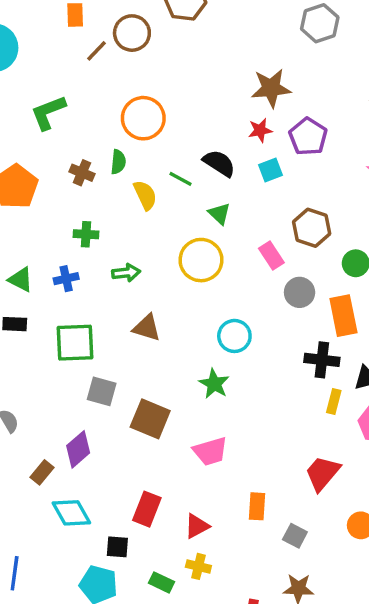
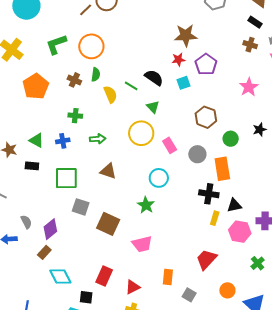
orange circle: (143, 118) -> (91, 46), moved
pink rectangle: (271, 256) -> (170, 145), moved
purple diamond: (78, 449) -> (50, 229), moved

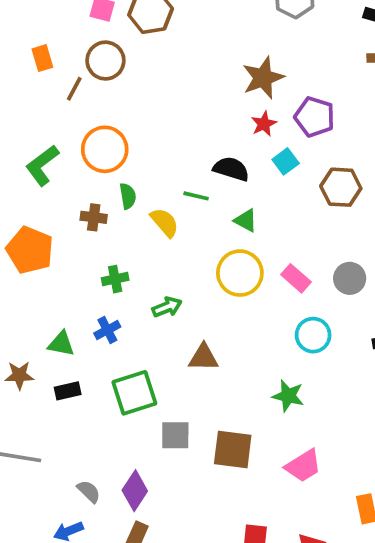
brown hexagon: (206, 117) -> (341, 187), moved
cyan circle: (159, 178) -> (313, 335), moved

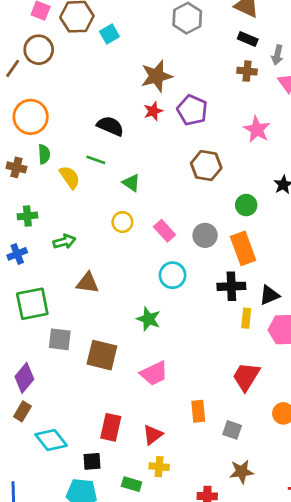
cyan square: (286, 161) -> (109, 34), moved
black semicircle: (231, 169) -> (110, 126), moved
yellow circle: (240, 273) -> (122, 222), size x0.6

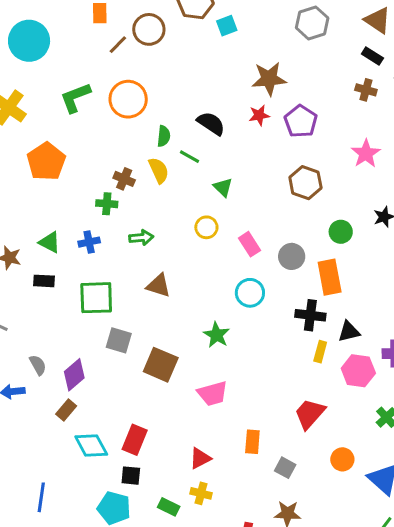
green semicircle: (44, 154) -> (164, 136), moved
brown cross: (16, 167) -> (124, 179), moved
red rectangle: (111, 427) -> (135, 440), moved

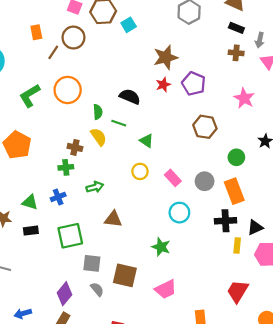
gray semicircle: (38, 365) -> (97, 289), moved

